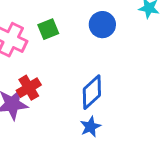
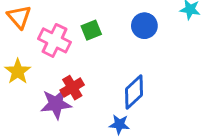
blue star: (90, 127) -> (119, 124), moved, turned 30

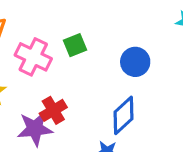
blue circle: (144, 26) -> (135, 62), moved

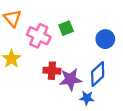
red cross: (53, 110) -> (52, 71), turned 35
purple star: (35, 129) -> (70, 79), moved

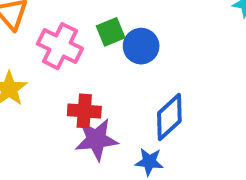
blue circle: (105, 39) -> (141, 46), moved
purple star: (70, 79) -> (96, 139), moved

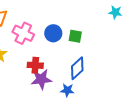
green square: (111, 32) -> (75, 36), moved, turned 32
blue circle: (141, 46) -> (53, 33), moved

